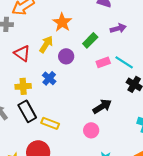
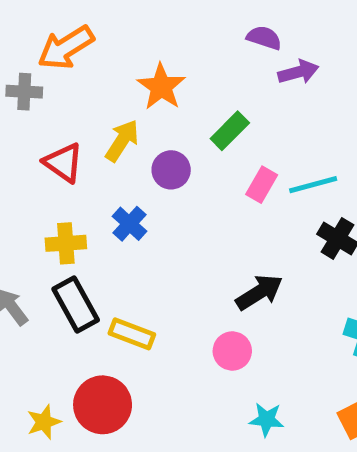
purple arrow: (118, 28) -> (298, 72), moved
pink rectangle: (103, 62) -> (262, 185), turned -40
cyan line: (124, 62) -> (313, 185), turned -48

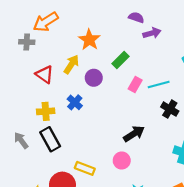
yellow rectangle: (132, 334) -> (85, 168), moved

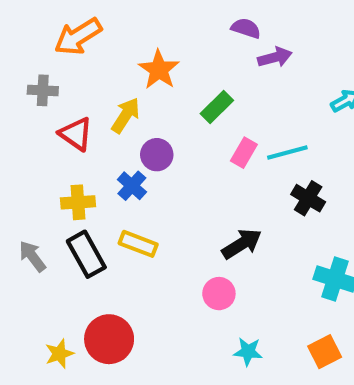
gray cross: (27, 42) -> (43, 90), moved
purple circle: (94, 78) -> (157, 155), moved
yellow rectangle: (85, 168) -> (138, 244), moved

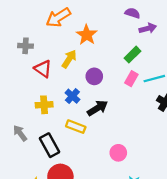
orange arrow: (78, 37) -> (58, 17), moved
green rectangle: (217, 107) -> (132, 55), moved
purple circle: (157, 155) -> (94, 76), moved
black arrow: (242, 244) -> (98, 108), moved
black rectangle: (86, 254) -> (50, 145), moved

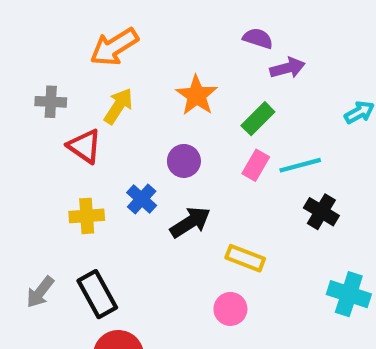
orange star: (87, 35) -> (197, 95), moved
yellow arrow: (69, 59) -> (118, 106), moved
yellow rectangle: (76, 127) -> (245, 258), moved
gray arrow: (20, 133) -> (40, 292), moved, turned -105

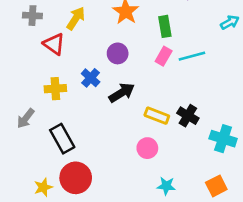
green rectangle: (258, 119) -> (165, 26), turned -55
black cross: (321, 212) -> (188, 116), moved
gray arrow: (40, 292) -> (26, 118), moved

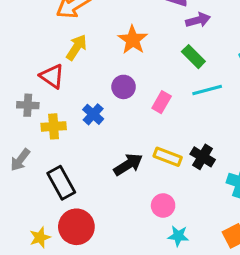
gray cross: (32, 16) -> (28, 105), moved
green rectangle: (165, 26) -> (193, 57), moved, turned -35
pink rectangle: (164, 56) -> (162, 102), moved
black arrow: (122, 93) -> (128, 164), moved
pink circle: (147, 148) -> (163, 205), moved

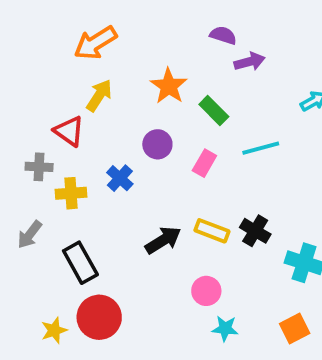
green rectangle: (193, 57) -> (214, 110), moved

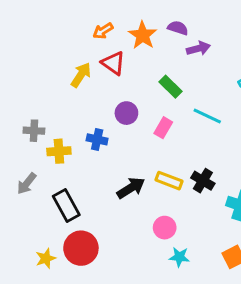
orange arrow: (95, 43) -> (103, 31), moved, size x0.6
orange star: (169, 86) -> (143, 35), moved
red triangle: (69, 131) -> (113, 63), moved
cyan line: (261, 148) -> (207, 116), turned 40
blue cross: (120, 178) -> (97, 139), turned -30

